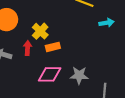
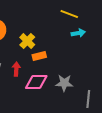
cyan arrow: (107, 23) -> (78, 33), moved
red arrow: (28, 48) -> (16, 69), moved

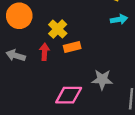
red arrow: (16, 69) -> (44, 52), moved
pink diamond: (36, 82) -> (69, 95), moved

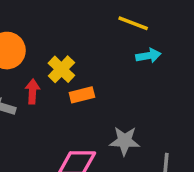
red arrow: (44, 52) -> (32, 91), moved

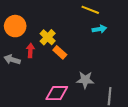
orange rectangle: (82, 95) -> (60, 52), turned 56

